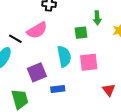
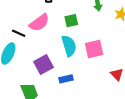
green square: (81, 33) -> (71, 21), moved

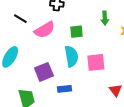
black line: (19, 33) -> (20, 19), moved

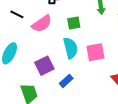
blue rectangle: (65, 89) -> (66, 81), turned -32

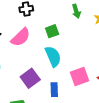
pink square: (95, 52) -> (80, 77), moved
blue rectangle: (66, 81) -> (54, 90), turned -40

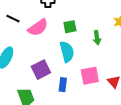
green arrow: (76, 11) -> (97, 38), moved

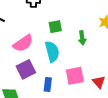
pink semicircle: (38, 28) -> (23, 43), moved

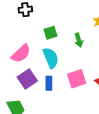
blue rectangle: (48, 85) -> (49, 83), moved

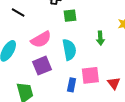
green square: (51, 33) -> (70, 16), moved
blue rectangle: (49, 83) -> (72, 85), moved

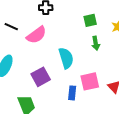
green square: (70, 16) -> (90, 20), moved
pink semicircle: (41, 39) -> (36, 35), moved

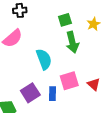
green arrow: (96, 43) -> (72, 42), size x1.5
purple square: (41, 77) -> (30, 93), moved

